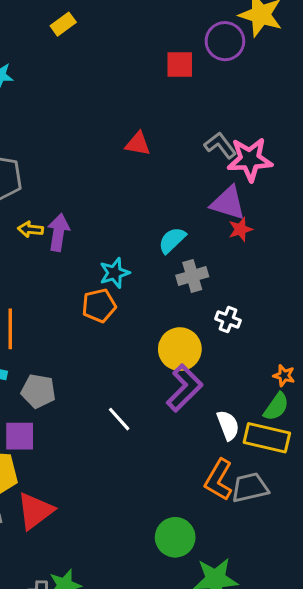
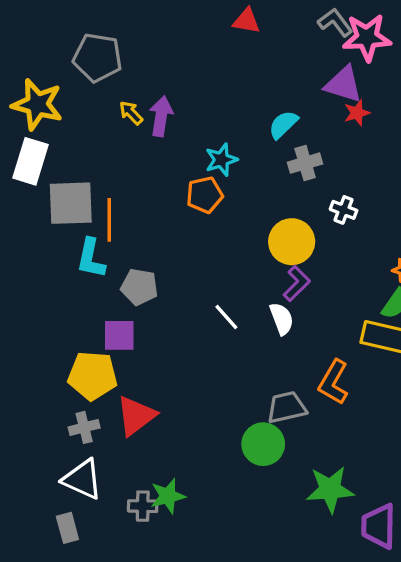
yellow arrow: (31, 229) -> (131, 113), turned 40
purple L-shape: (184, 388) -> (297, 284), size x0.7
white semicircle: (228, 425) -> (282, 319), moved
gray trapezoid: (250, 488) -> (287, 407), moved
green circle: (175, 537) -> (263, 444), moved

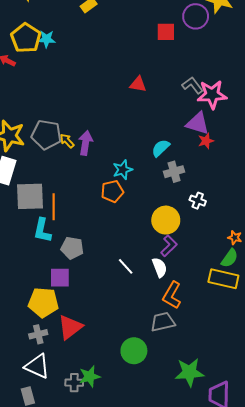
gray pentagon: (98, 58) -> (46, 135), moved
orange L-shape: (333, 382) -> (172, 295), moved
green circle: (263, 444) -> (134, 351), moved

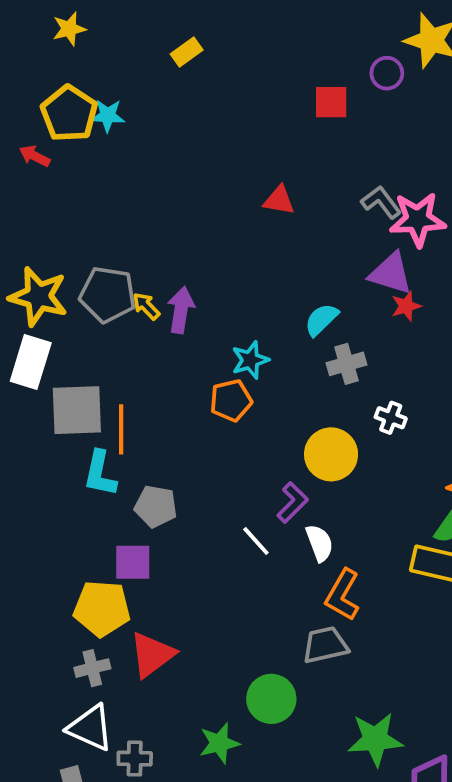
purple circle: (196, 16) -> (387, 73), size x0.7
purple L-shape: (169, 246) -> (293, 502), moved
green star: (90, 376) -> (219, 743), moved
gray cross: (74, 383) -> (135, 759), moved

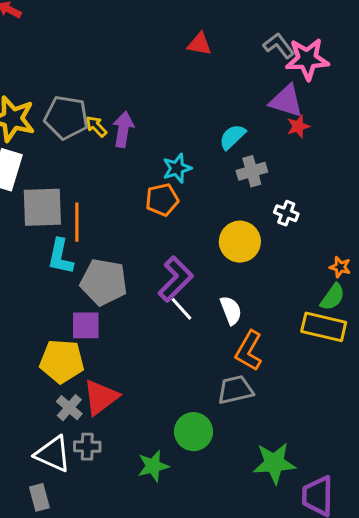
purple L-shape: (293, 502) -> (176, 279), moved, size x1.4
gray pentagon: (156, 506) -> (104, 282), size x1.4
gray cross: (92, 668) -> (69, 408), moved, turned -35
gray cross: (135, 759) -> (87, 447), moved

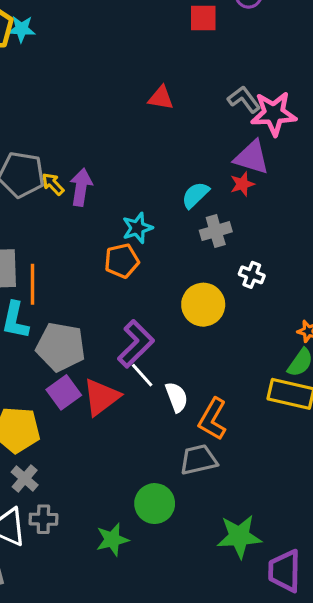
red star: (298, 126) -> (242, 184), moved
white semicircle: (231, 310) -> (177, 397), moved
purple square: (86, 325) -> (64, 392), moved, turned -36
red triangle: (101, 397) -> (101, 397), moved

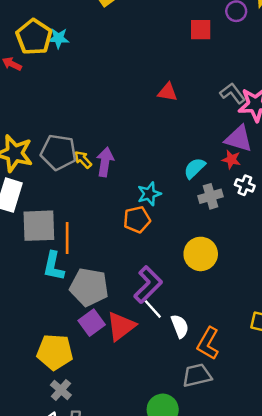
red star: (242, 184) -> (231, 160), turned 30
white cross: (252, 275) -> (245, 185), moved

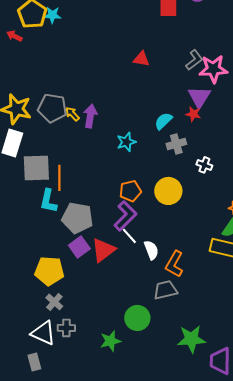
gray L-shape: (233, 93) -> (194, 60), turned 90
purple triangle: (239, 139) -> (199, 97), turned 45
white cross: (245, 185) -> (204, 165), moved
orange pentagon: (137, 220) -> (130, 191), moved

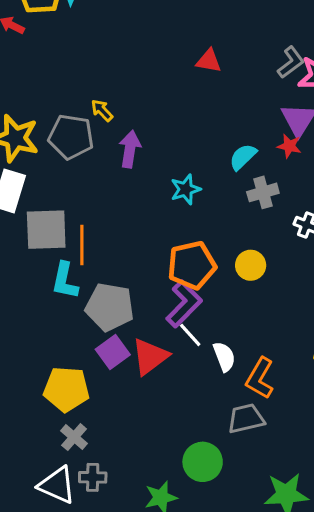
yellow arrow: (72, 114) -> (102, 110), moved
orange pentagon: (130, 191) -> (192, 265), size x1.4
yellow circle: (168, 191) -> (251, 265), size x0.7

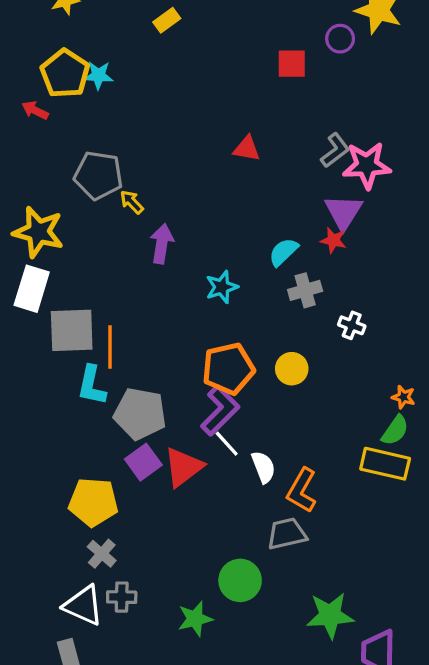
gray pentagon: (71, 137) -> (98, 175), moved

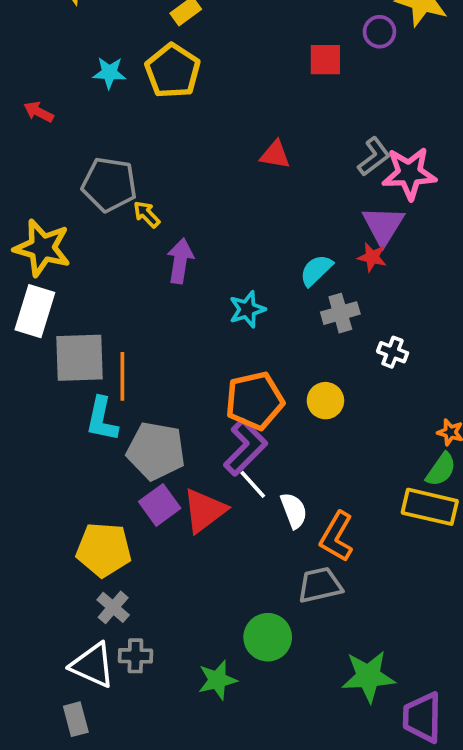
yellow pentagon: (65, 74) -> (173, 71), moved

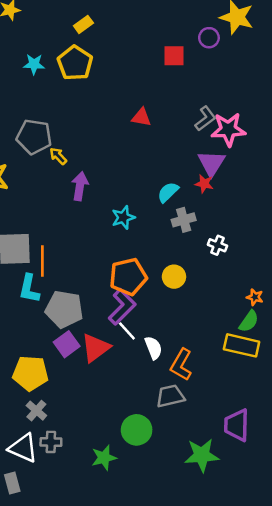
purple trapezoid: (422, 717) -> (237, 425), moved

